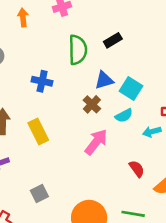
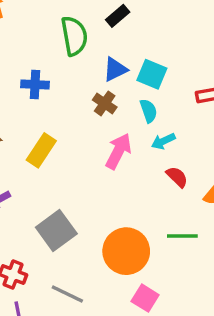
cyan semicircle: (124, 116) -> (149, 111), turned -72
yellow rectangle: (38, 131) -> (41, 150), turned 70
cyan arrow: (152, 132) -> (163, 141), moved
gray square: (39, 194) -> (56, 230), size x1.6

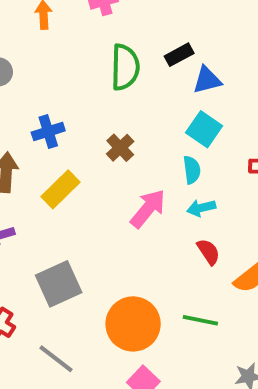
blue triangle: (115, 69) -> (207, 80), moved
blue cross: (35, 84) -> (48, 131), moved, turned -32
brown cross: (105, 103) -> (120, 148), moved

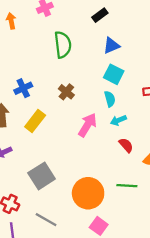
black rectangle: (179, 55) -> (100, 15), moved

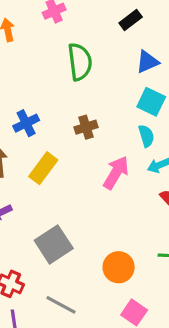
brown cross: (66, 92) -> (86, 127), turned 35
orange circle: (88, 193) -> (119, 267), size x0.7

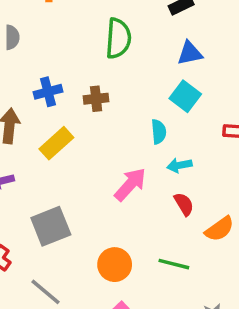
brown cross: (86, 127) -> (96, 99), moved
cyan semicircle: (146, 136) -> (159, 132), moved
pink arrow: (116, 173) -> (130, 184), moved

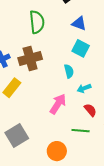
blue triangle: (190, 53) -> (79, 23), turned 42
brown cross: (96, 99) -> (30, 59), size x1.6
green line: (174, 264) -> (81, 131), moved

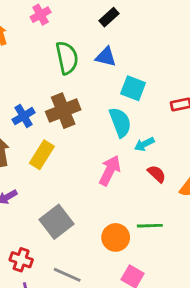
blue triangle: (79, 23) -> (106, 57), moved
cyan semicircle: (69, 71) -> (120, 122), size x1.5
green line: (81, 131) -> (150, 226), moved

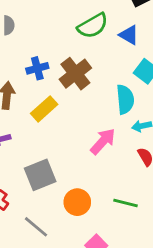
green semicircle: (67, 58) -> (93, 26), turned 56
brown cross: (63, 111) -> (75, 74), turned -32
orange circle: (116, 237) -> (77, 202), moved

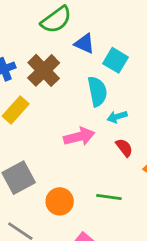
blue triangle: (129, 35) -> (84, 44), moved
pink arrow: (103, 141) -> (79, 137), turned 40

